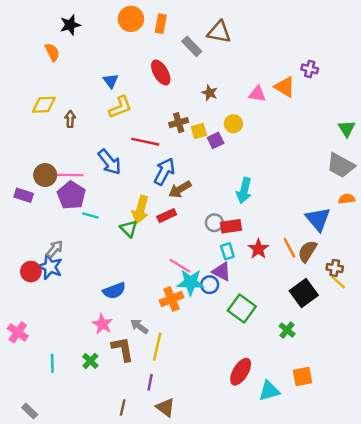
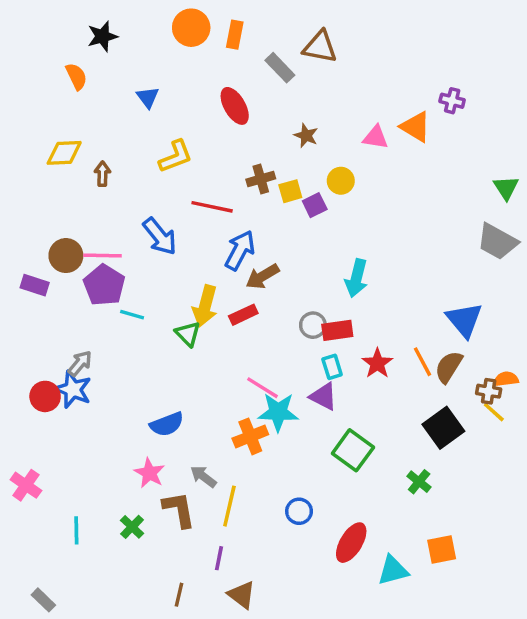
blue triangle: (111, 81) -> (148, 97), moved
orange semicircle: (347, 199) -> (506, 379), moved
blue circle: (210, 285) -> (299, 511), moved

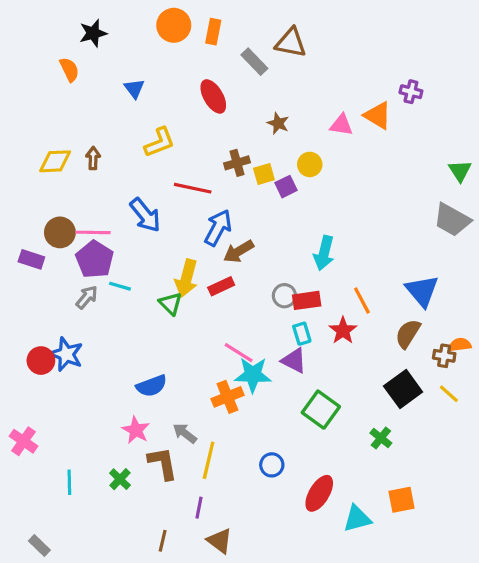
yellow diamond: (64, 153) -> (55, 161), moved
orange line: (423, 362) -> (362, 300), moved
gray arrow: (80, 363) -> (87, 297), moved
yellow line: (494, 412) -> (449, 394), moved

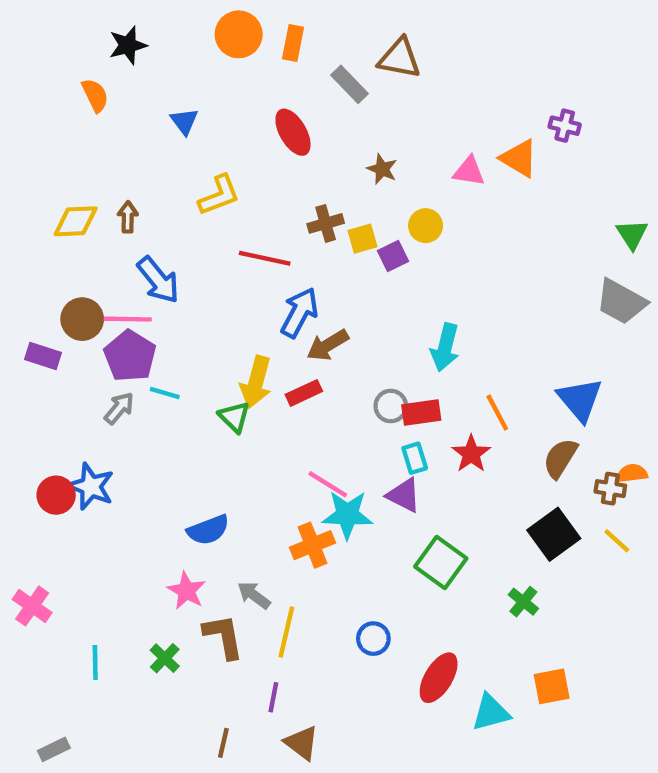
blue arrow: (145, 215) -> (158, 280), moved
gray rectangle: (39, 546) -> (54, 749), turned -70

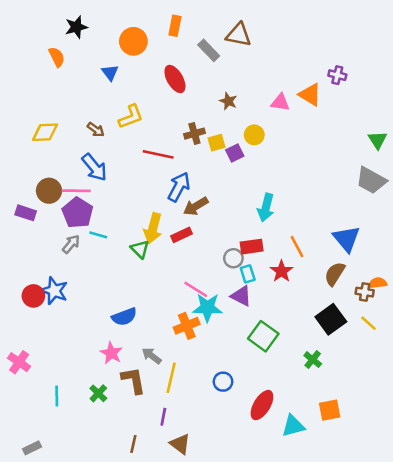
orange circle: (239, 34) -> (133, 41), moved
brown arrow: (128, 217) -> (96, 130), moved, turned 126
gray circle: (391, 406) -> (233, 258), moved

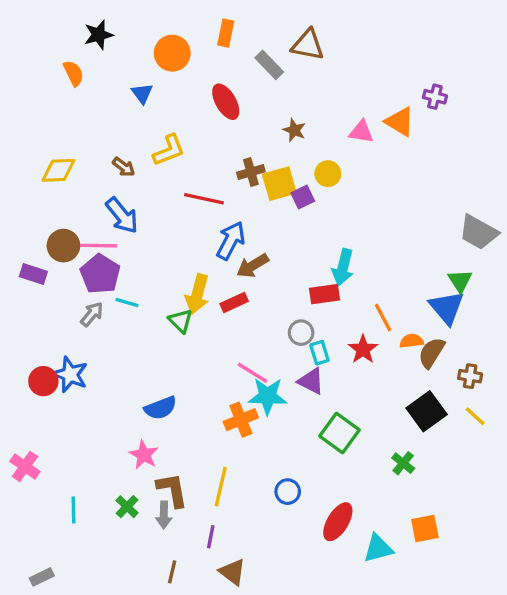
green triangle: (378, 140) -> (460, 281), moved
yellow square: (217, 143) -> (279, 184), size x1.5
red rectangle: (252, 247) -> (324, 294), moved
orange semicircle: (378, 283) -> (412, 341), moved
gray arrow: (152, 356) -> (164, 515), moved, turned -126

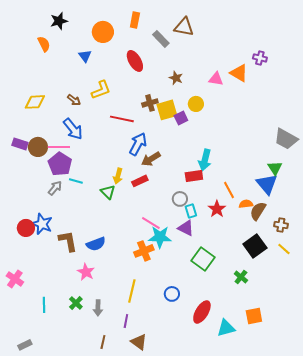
purple rectangle: (33, 274) -> (20, 144), moved
yellow arrow: (197, 294) -> (118, 176), size x0.7
brown L-shape: (172, 490) -> (68, 241), moved

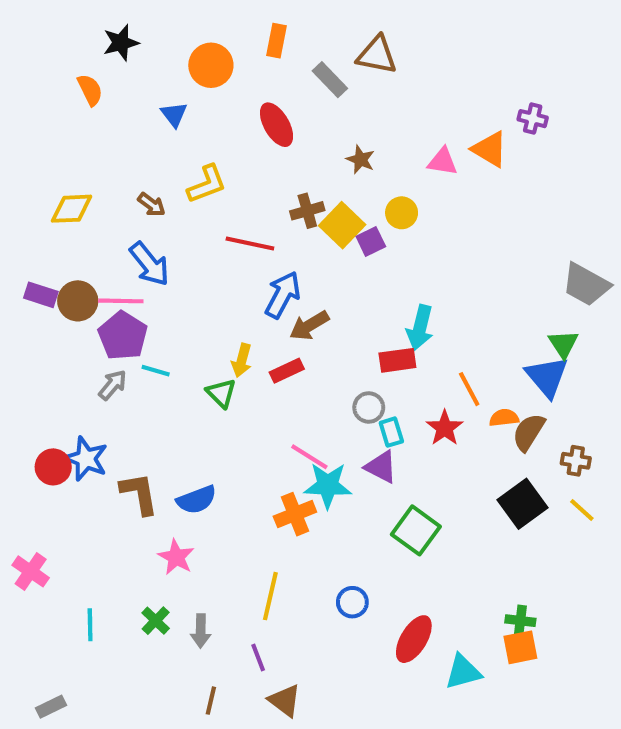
yellow square: (167, 110) -> (342, 225), turned -30
green cross: (241, 277) -> (520, 621), moved, turned -32
purple line: (126, 321) -> (258, 658), turned -32

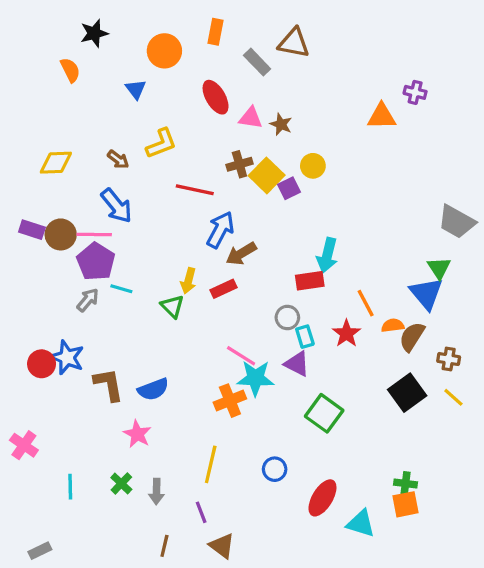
orange triangle: (490, 149) -> (382, 116), turned -32
pink triangle: (443, 162) -> (251, 118), moved
cyan triangle: (463, 672) -> (361, 523), turned 32

